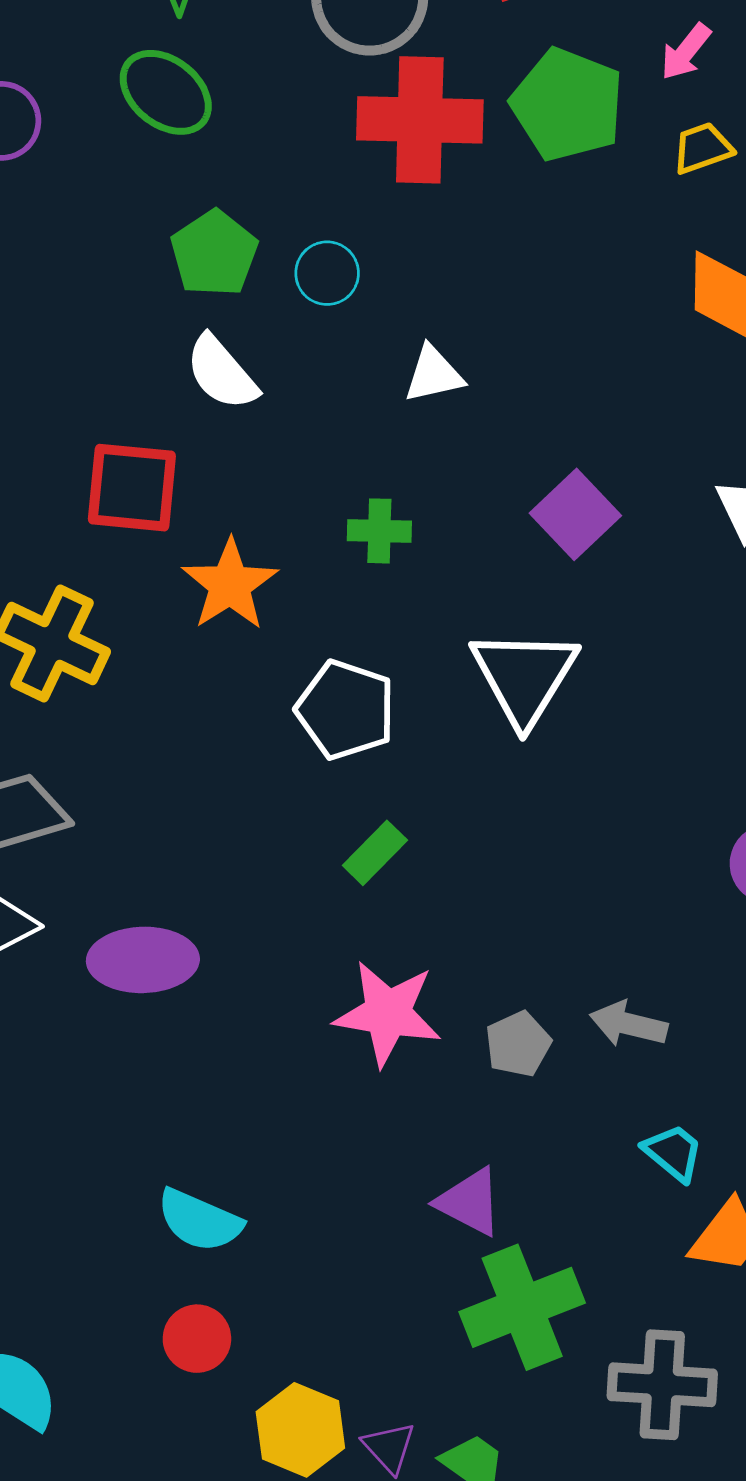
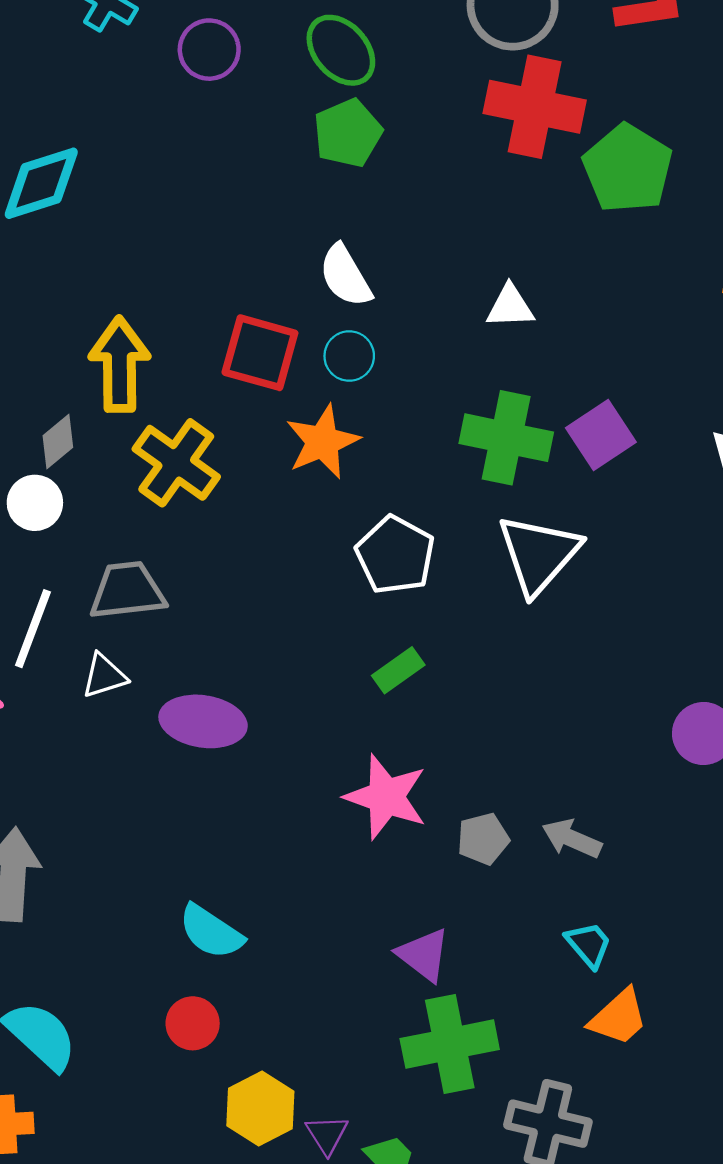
green pentagon: (568, 105) -> (628, 169), moved
green pentagon: (214, 253) -> (348, 133), moved
cyan circle: (327, 273) -> (349, 356), moved
green cross: (379, 531) -> (506, 438), moved, size x1.8

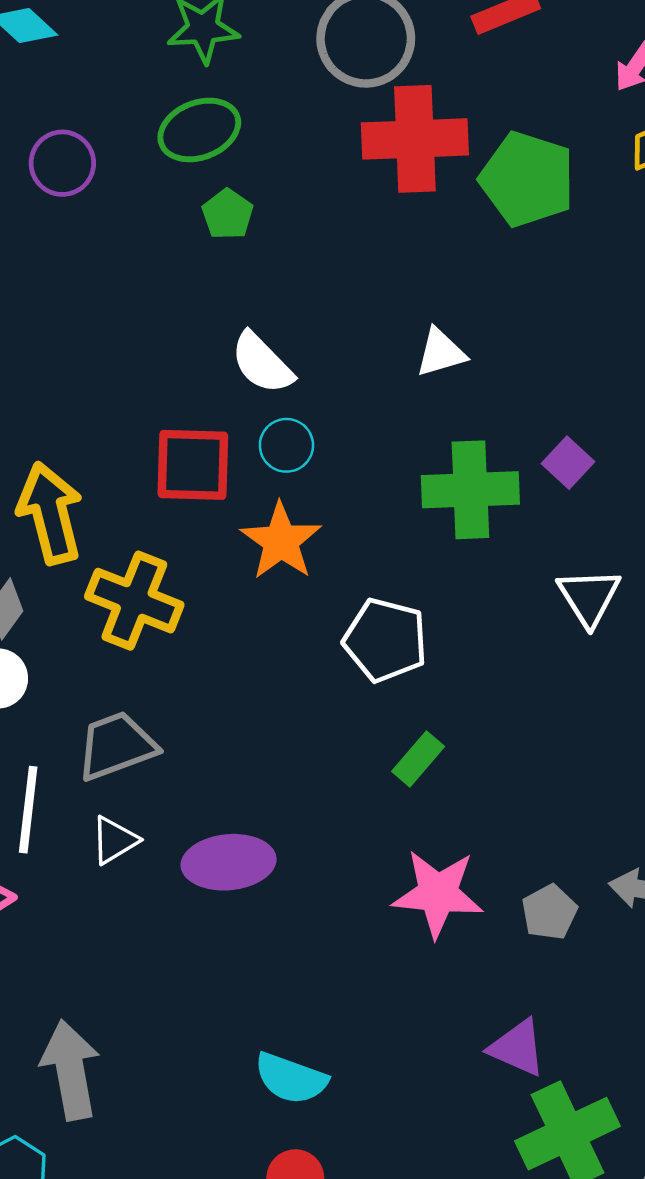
green ellipse: (341, 50) -> (199, 130), turned -56
green pentagon: (348, 133) -> (228, 214), size x0.7
purple square: (601, 435) -> (568, 463), size x0.7
white triangle: (539, 554) -> (589, 597), moved, size x0.7

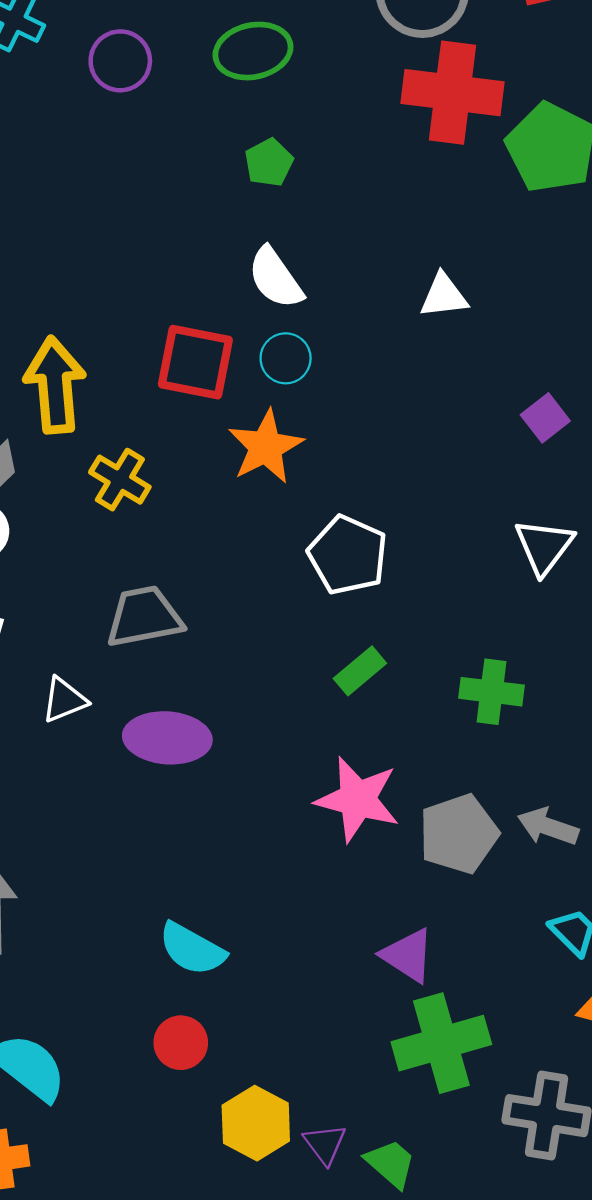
green pentagon: (228, 214) -> (269, 163), moved
green cross: (470, 490) -> (492, 692), moved, size x0.7
yellow cross: (134, 601) -> (120, 480), size x0.7
gray trapezoid: (116, 746) -> (144, 617), moved
gray pentagon: (549, 912) -> (459, 834), size x1.5

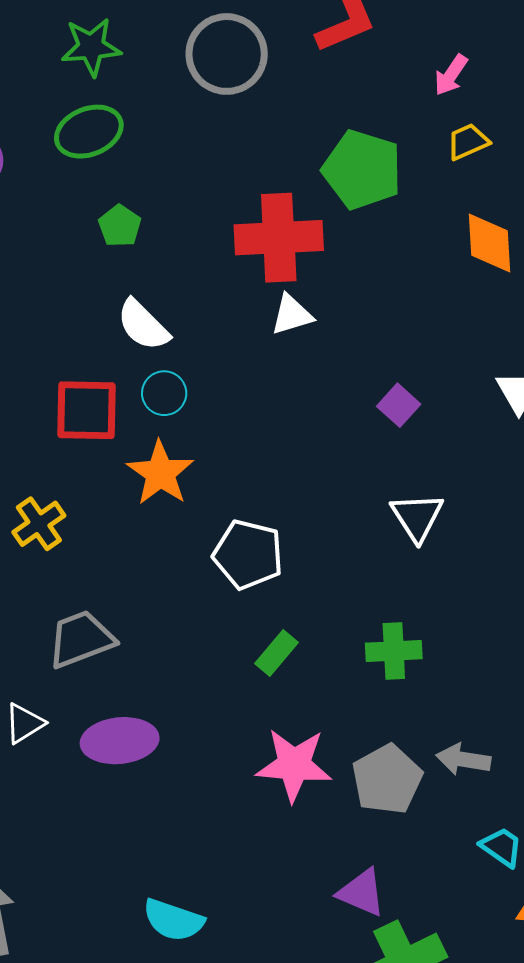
red cross: (453, 93) -> (279, 238), moved
yellow cross: (120, 480) -> (39, 524), turned 34

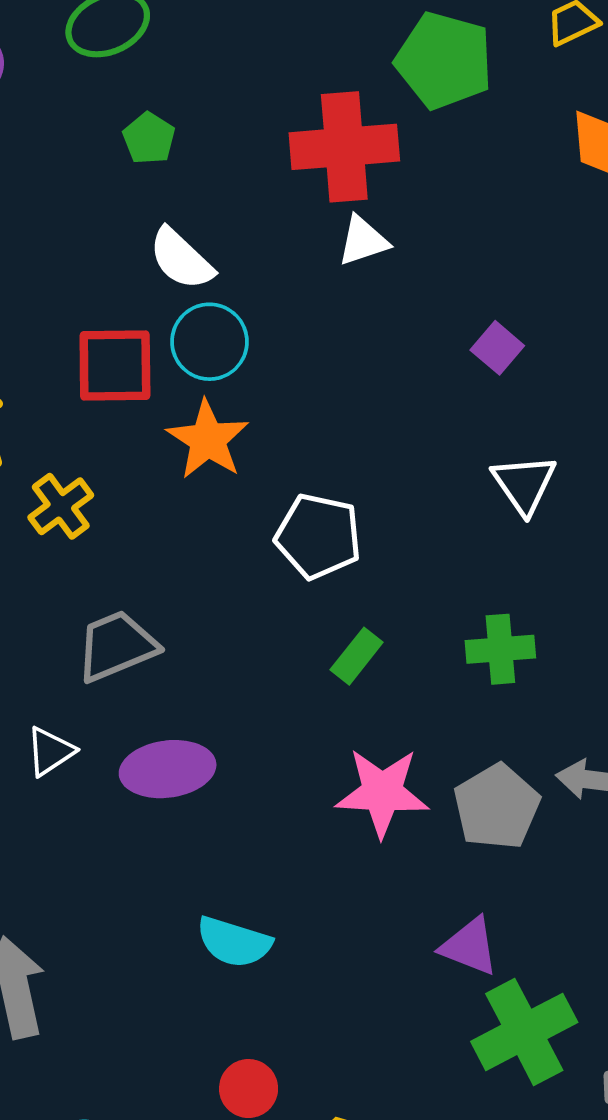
cyan circle: (164, 393) -> (209, 342), size x1.4
cyan semicircle: (173, 920) -> (234, 942), moved

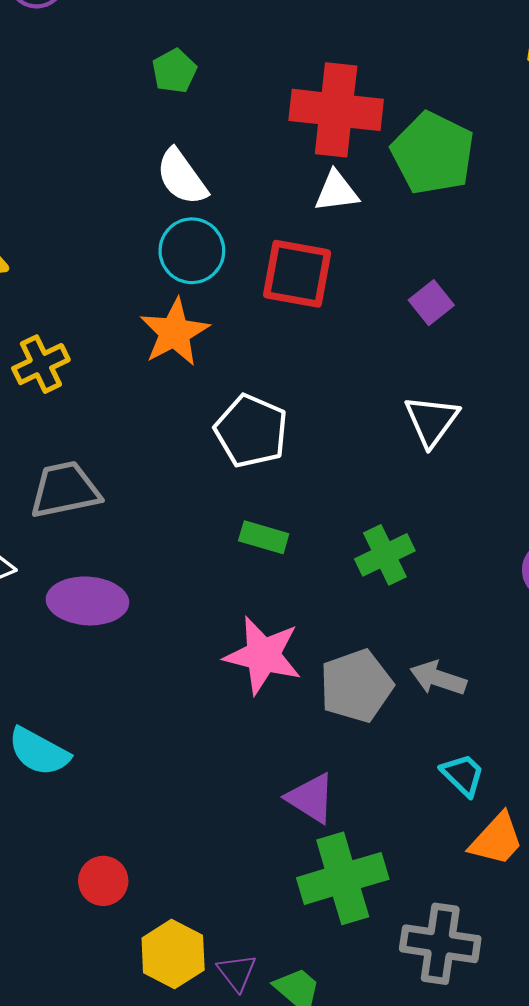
green pentagon: (444, 61) -> (433, 153), moved
red square: (115, 365) -> (297, 274), moved
green cross: (500, 649) -> (385, 555), turned -32
green rectangle: (357, 656) -> (264, 537), turned 57
cyan semicircle: (234, 942) -> (39, 752), moved

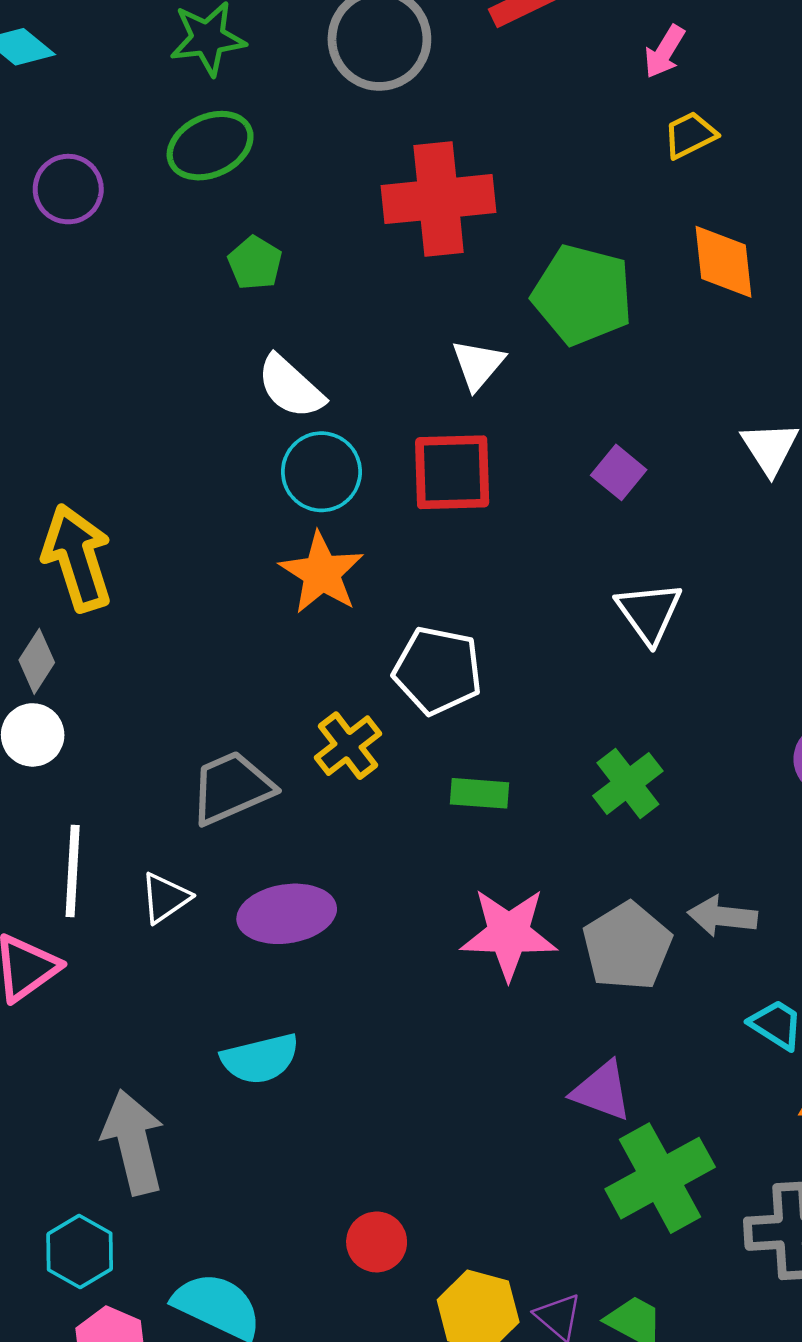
red cross: (336, 110) -> (439, 199), moved
white triangle: (336, 191) -> (478, 365), turned -30
yellow cross: (41, 364) -> (348, 746), moved
cyan semicircle: (39, 752) -> (260, 1059), moved, turned -30

